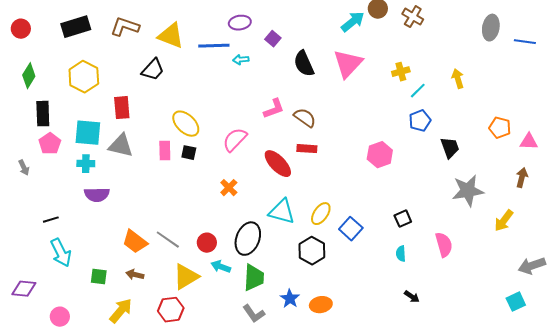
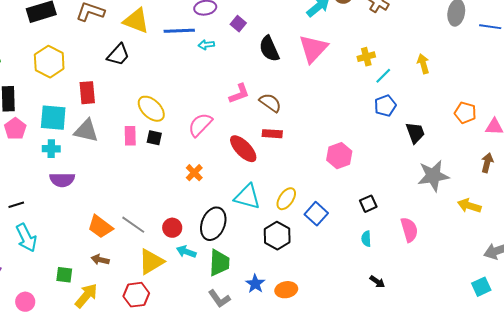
pink hexagon: (380, 155) -> (339, 156), moved
yellow arrow: (504, 221) -> (469, 206), turned 70
green square: (99, 277) -> (64, 275), moved

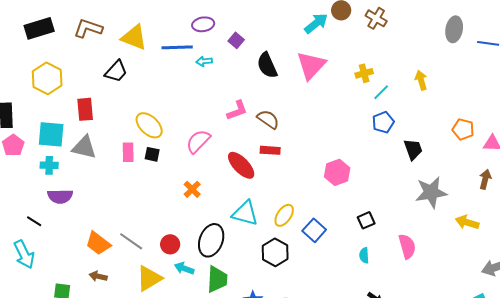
black line: (16, 205) -> (34, 221), moved, turned 49

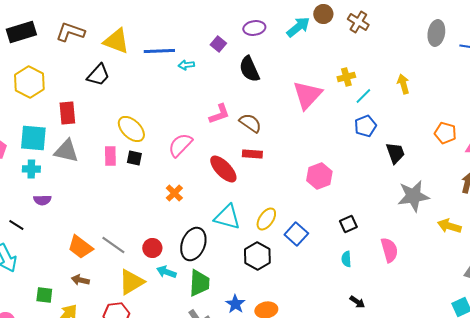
purple ellipse: (203, 24) -> (254, 28), moved
pink triangle: (311, 65) -> (307, 95), moved
purple semicircle: (60, 196) -> (42, 200), size x0.7

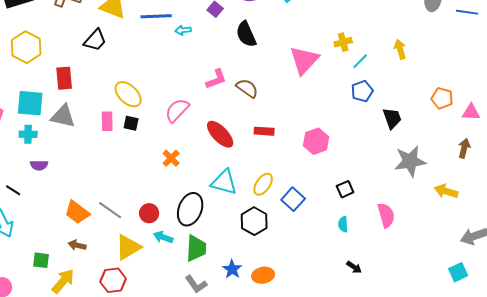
red rectangle: (252, 154) -> (264, 131), moved

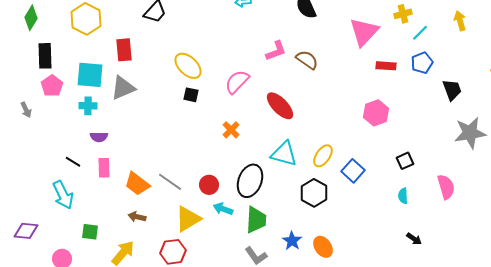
gray triangle: (63, 116) -> (123, 88), turned -36
pink rectangle: (107, 121) -> (104, 168), moved
red rectangle: (264, 131) -> (386, 66), moved
green square: (41, 260) -> (90, 232), moved
orange ellipse: (263, 275) -> (323, 247), turned 65

